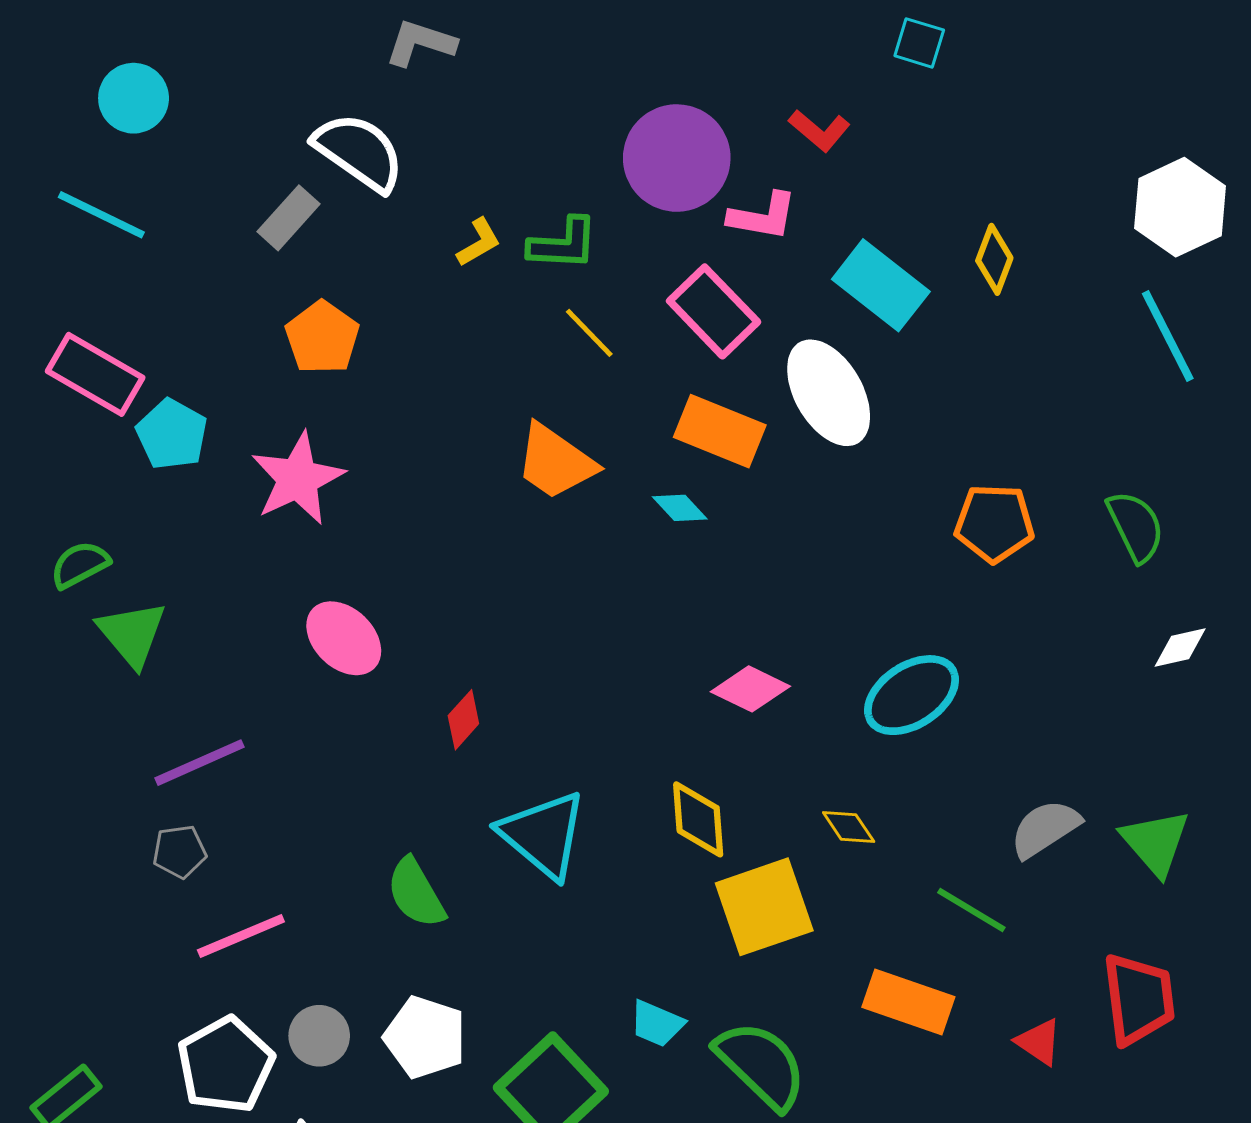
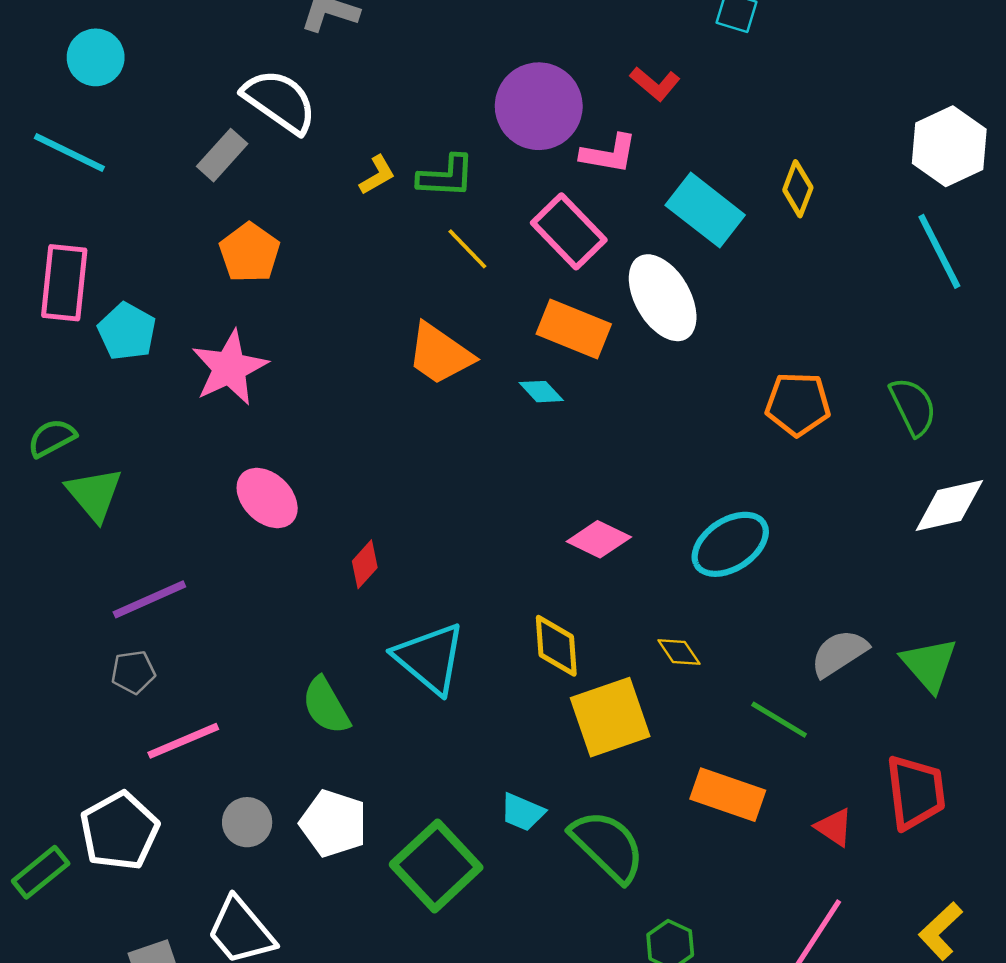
pink rectangle: (95, 374) -> (64, 283), turned 66
white diamond: (1180, 648) -> (949, 505), size x1.6
white pentagon: (226, 1065) -> (119, 831), moved

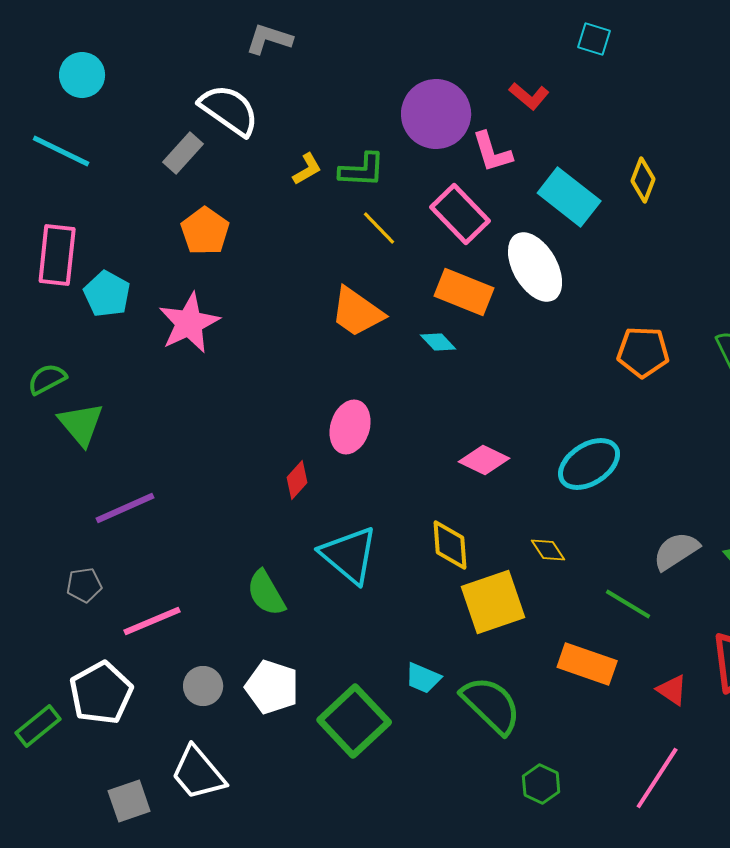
pink L-shape: (609, 154) -> (492, 152), turned 63
pink ellipse: (267, 498) -> (350, 427), moved, turned 63
gray pentagon: (133, 672) -> (84, 585), moved

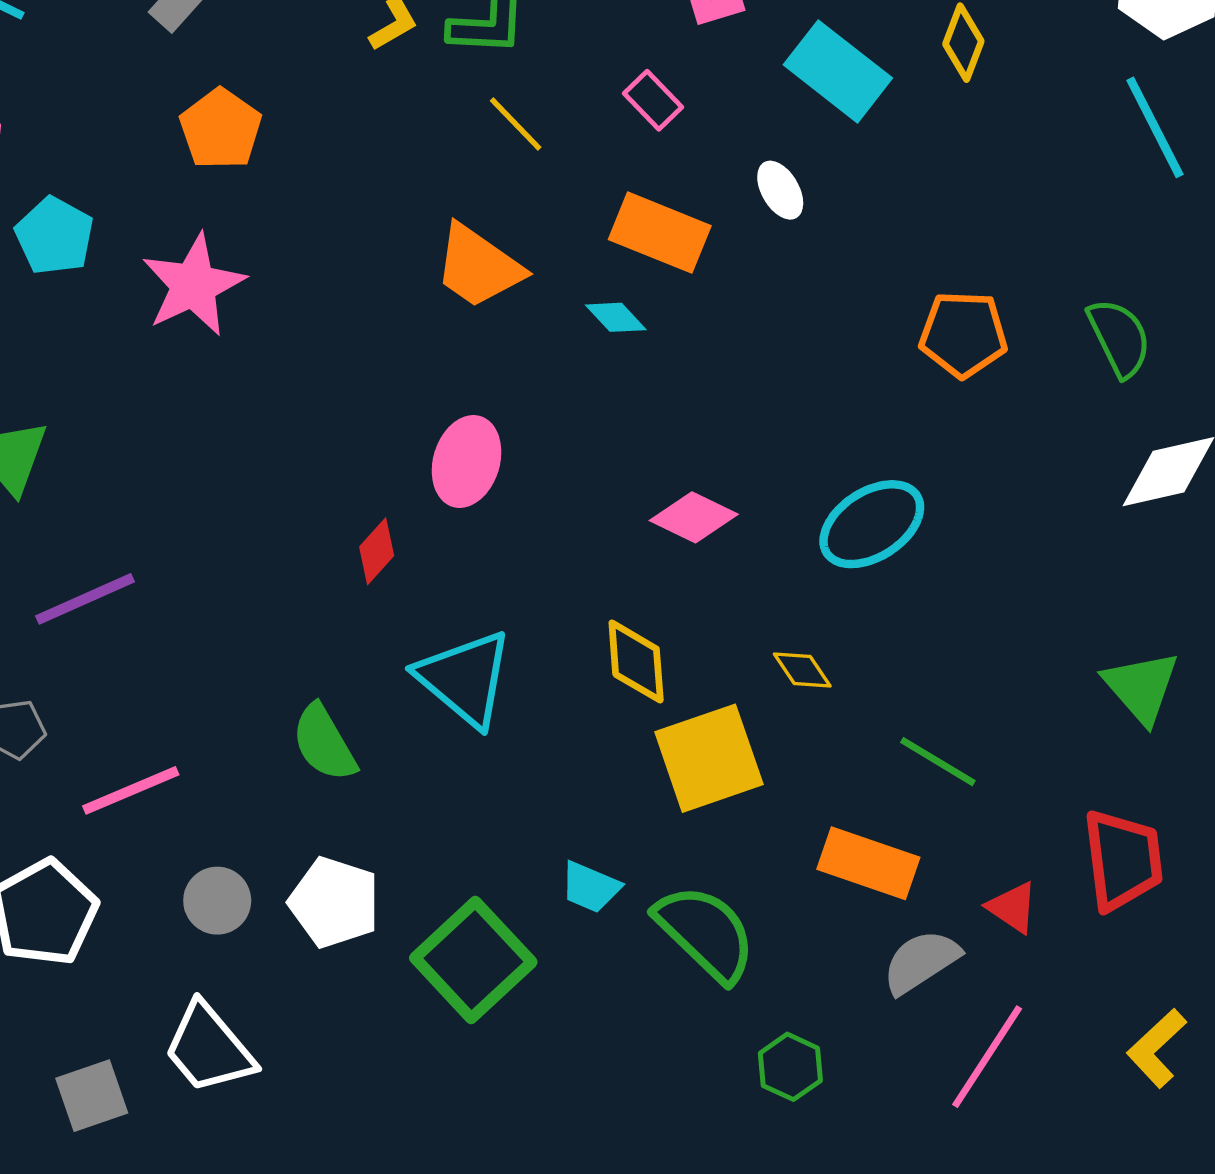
pink rectangle: (460, 214) -> (653, 100), size x0.6
white ellipse: (535, 267) -> (780, 190), size x0.5
gray semicircle: (676, 551) -> (921, 962), moved

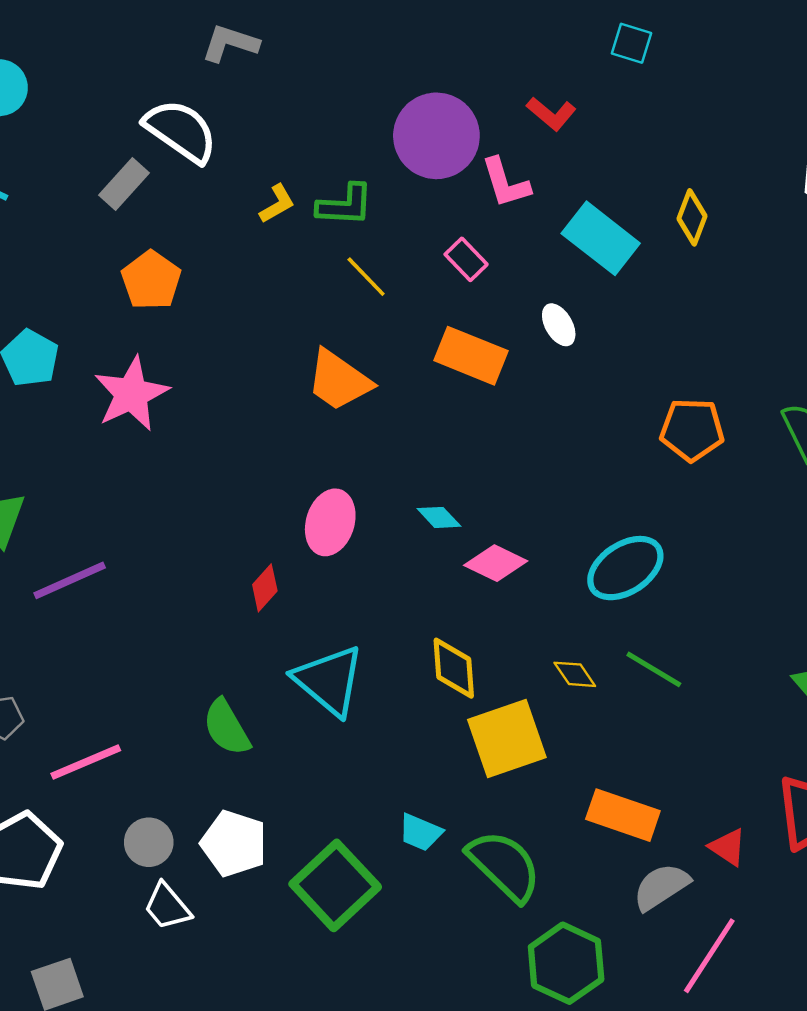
cyan diamond: (616, 317) -> (439, 517), moved
purple line: (85, 599) -> (70, 580), moved
green line: (938, 762) -> (654, 669), moved
white trapezoid: (209, 1048) -> (167, 906), moved, size x0.7
green hexagon: (790, 1067) -> (566, 963), size x1.6

